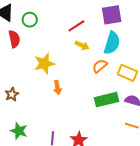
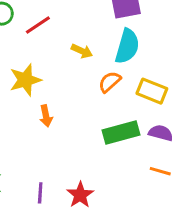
red line: (76, 26) -> (38, 25), moved

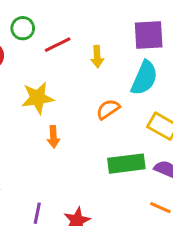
yellow arrow: (82, 51) -> (97, 57), moved, turned 55
orange semicircle: (110, 82) -> (108, 109), moved

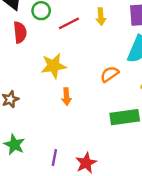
yellow arrow: (97, 57) -> (101, 17), moved

